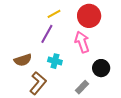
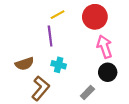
purple line: (47, 34) -> (50, 36), turned -36
pink arrow: (82, 42) -> (104, 47), moved

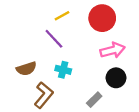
purple line: (50, 36) -> (54, 39), turned -36
pink arrow: (104, 47) -> (113, 50), turned 95

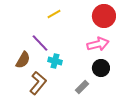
red circle: (102, 18) -> (104, 16), moved
purple line: (54, 39) -> (40, 43), moved
brown semicircle: (26, 69) -> (23, 60), turned -42

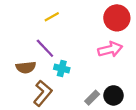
yellow line: (54, 14) -> (52, 17), moved
brown semicircle: (23, 60) -> (26, 67), turned 54
black circle: (101, 68) -> (114, 95), moved

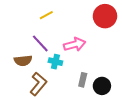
pink arrow: (110, 49) -> (75, 44), moved
gray rectangle: (92, 98) -> (83, 80), moved, turned -32

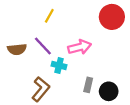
yellow line: (46, 15) -> (49, 16), turned -32
brown semicircle: (23, 61) -> (17, 49), moved

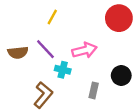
black circle: (109, 91) -> (121, 76), moved

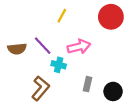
yellow line: (52, 17) -> (62, 16), moved
black circle: (121, 76) -> (113, 91), moved

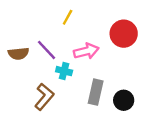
red circle: (111, 17) -> (124, 34), moved
gray rectangle: (87, 84) -> (96, 92), size x1.5

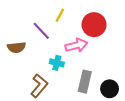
red circle: (124, 34) -> (94, 25), moved
purple line: (47, 50) -> (41, 31), moved

